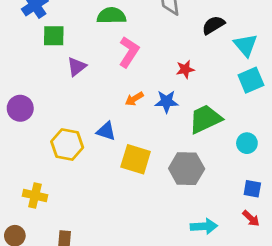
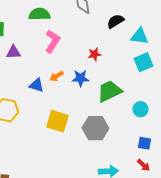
cyan triangle: (246, 45) -> (139, 36), turned -42
purple triangle: (77, 67) -> (13, 52), turned 35
blue triangle: (106, 131) -> (36, 85), moved

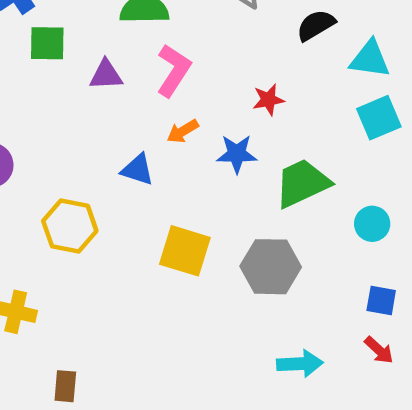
purple triangle: (13, 52) -> (106, 75), moved
orange arrow: (56, 76) -> (183, 131), moved

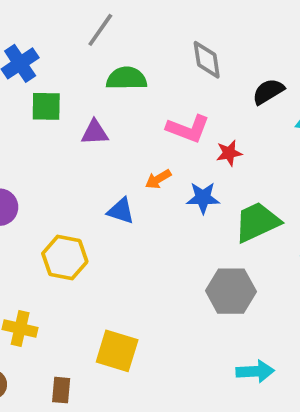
pink L-shape: (174, 70) -> (188, 129), moved, turned 78
yellow square: (185, 251) -> (117, 351), moved

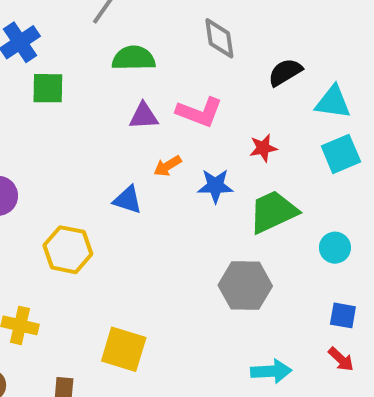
purple triangle: (95, 133) -> (144, 116), moved
red star: (229, 153) -> (263, 148), moved

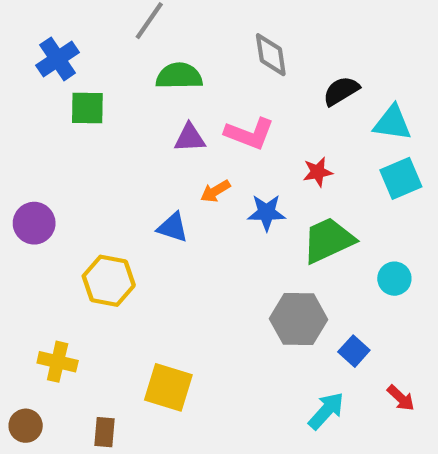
blue square: (343, 315) -> (354, 351), moved, turned 32
cyan arrow: (271, 371) -> (326, 411), turned -45

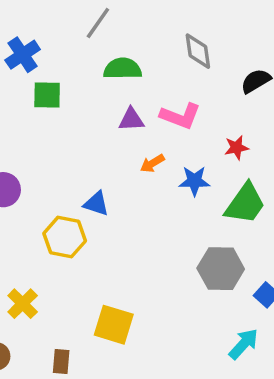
blue triangle: (173, 227) -> (96, 204), moved
green trapezoid: (328, 240) -> (245, 204), turned 150
yellow cross: (58, 362) -> (23, 304), turned 32

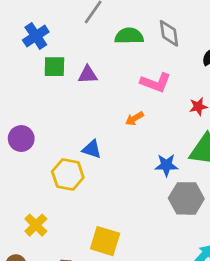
green semicircle: (122, 69) -> (129, 36), moved
purple triangle: (131, 120) -> (88, 75), moved
blue star: (194, 181) -> (166, 165), moved

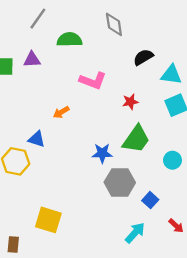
gray diamond: (169, 33) -> (114, 24), moved
purple triangle: (88, 75) -> (32, 60), moved
orange arrow: (134, 119) -> (61, 112), moved

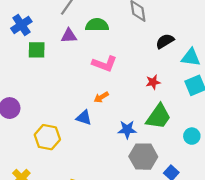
purple triangle: (32, 60) -> (69, 36), moved
pink L-shape: (93, 81) -> (104, 64), moved
orange arrow: (61, 112) -> (101, 97), moved
blue triangle: (37, 139) -> (84, 118), moved

